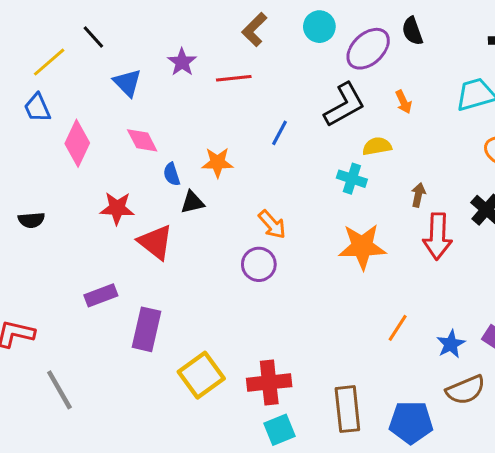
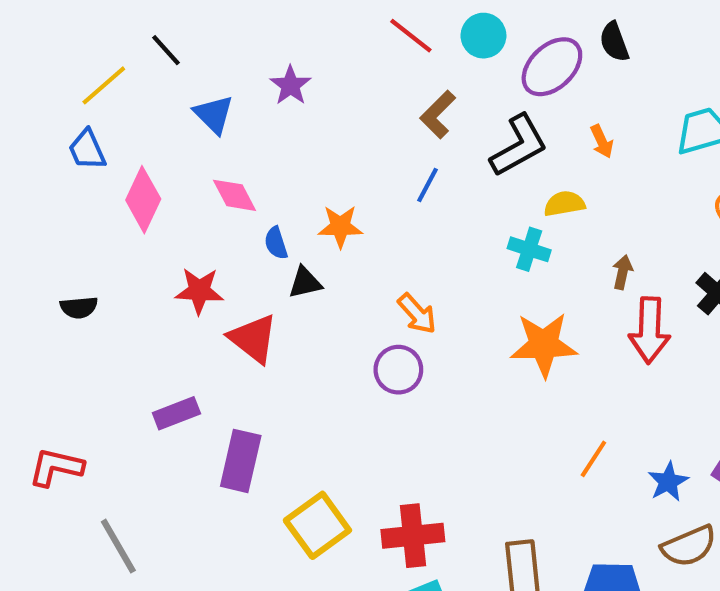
brown L-shape: (254, 30) -> (438, 114), moved
red line: (234, 78) -> (411, 36), moved, turned 44

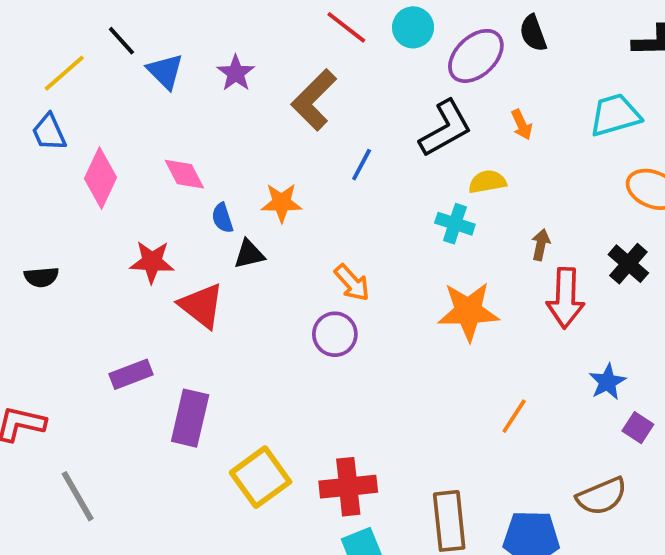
blue triangle: (214, 114) -> (165, 71), moved
brown L-shape: (438, 114) -> (314, 100), moved, size x1.4
blue star: (668, 482) -> (607, 382), moved

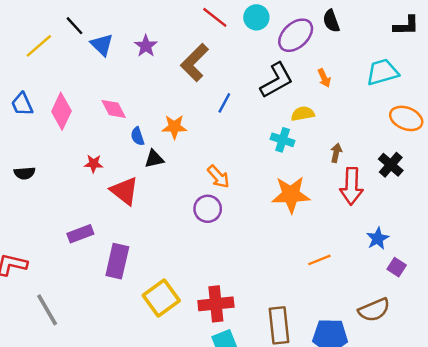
blue trapezoid: (49, 132) -> (22, 104), moved
red star: (152, 262) -> (94, 164), size x0.7
orange line: (514, 416) -> (319, 260), turned 35

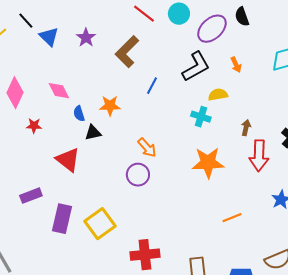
red star: (94, 164) -> (34, 126), moved
yellow square: (161, 298) -> (100, 224), moved

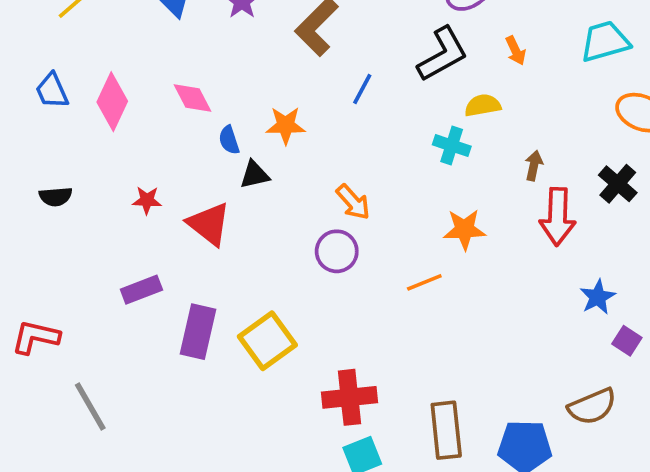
red star: (34, 126) -> (147, 200), moved
orange star: (208, 163) -> (464, 229), size x0.7
orange line: (232, 218) -> (424, 282), moved

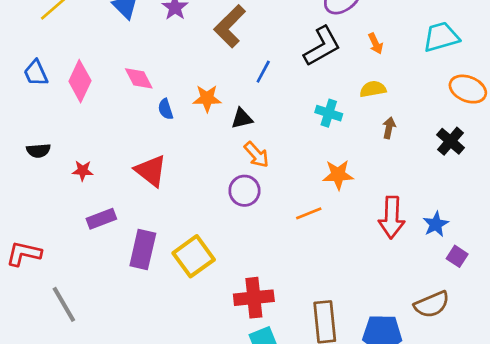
yellow semicircle: (483, 105) -> (373, 89), moved
black triangle: (255, 175) -> (242, 118), moved
red star: (147, 200) -> (83, 171), moved
red arrow: (558, 217) -> (392, 217), moved

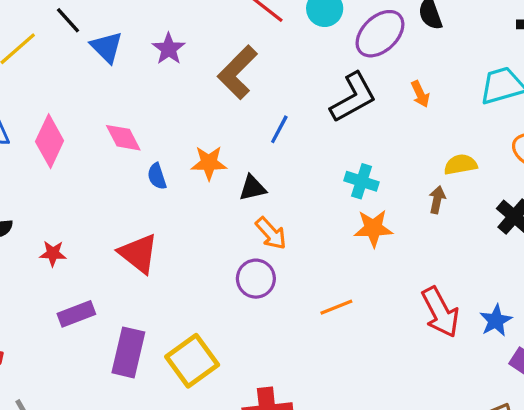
yellow semicircle: (373, 89) -> (461, 165), moved
orange star: (338, 175) -> (373, 228), moved
red arrow: (392, 217) -> (440, 312), turned -30

